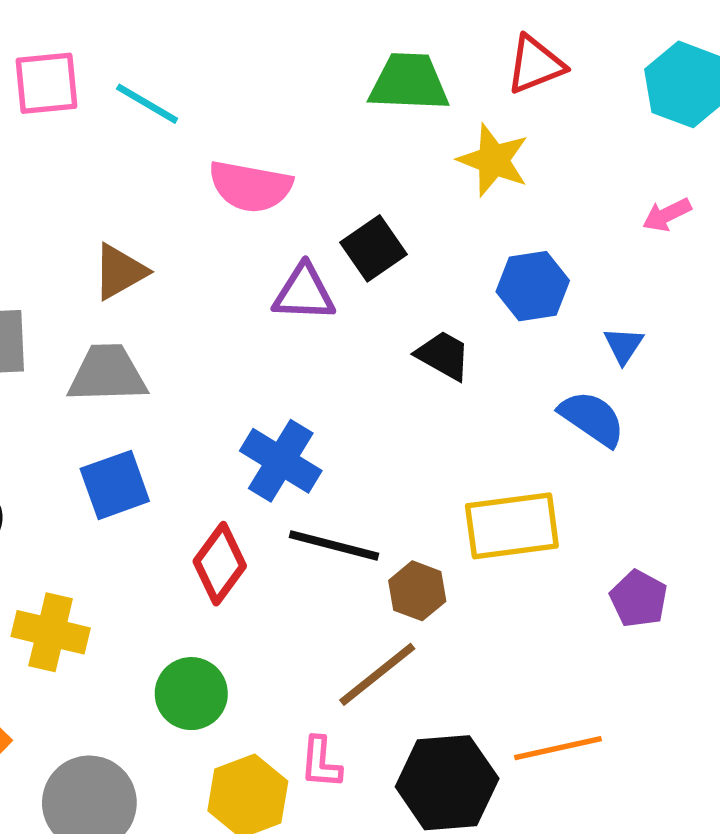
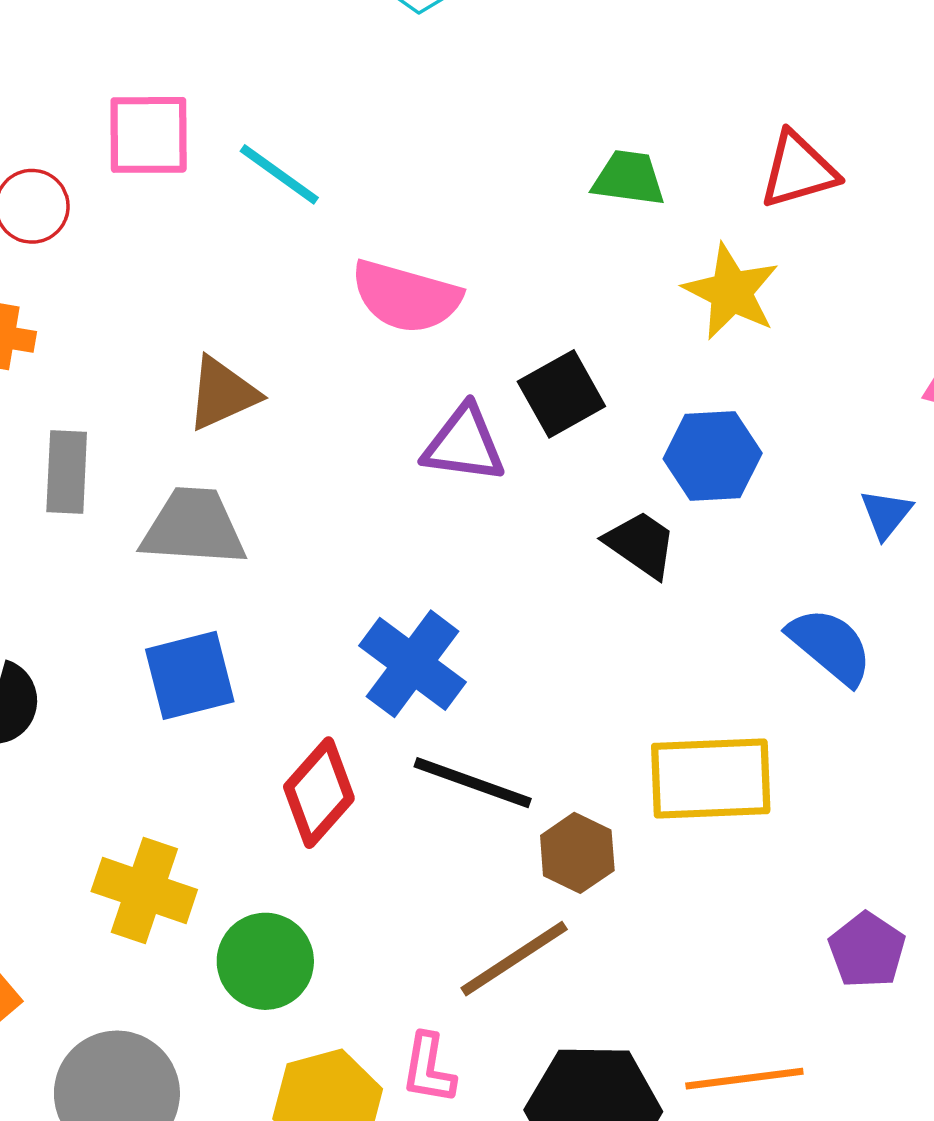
green trapezoid: (409, 82) -> (629, 178), size x0.7
blue hexagon: (533, 286) -> (713, 456), moved
blue triangle: (624, 345) -> (886, 514), moved
purple pentagon: (639, 599) -> (867, 950), moved
yellow cross: (51, 632) -> (144, 891), moved

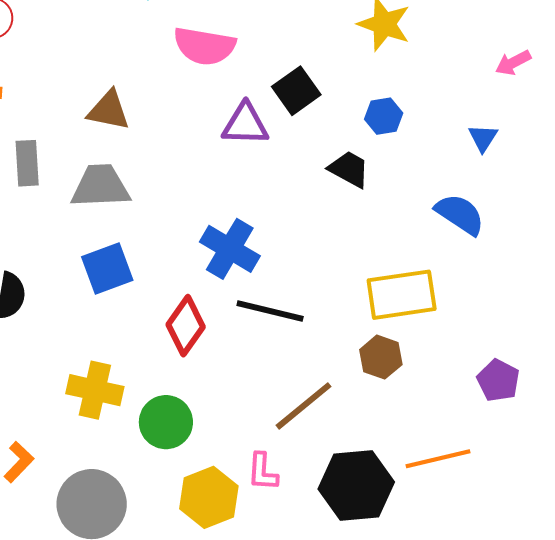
brown triangle: (222, 393) -> (109, 110), turned 42
blue hexagon: (713, 456) -> (384, 116), size x0.7
brown hexagon: (577, 853) -> (381, 357), moved

